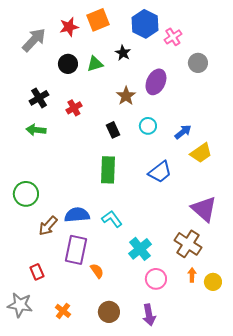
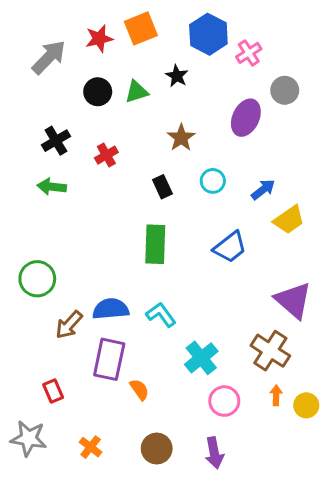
purple ellipse: (156, 82) -> (246, 118), moved

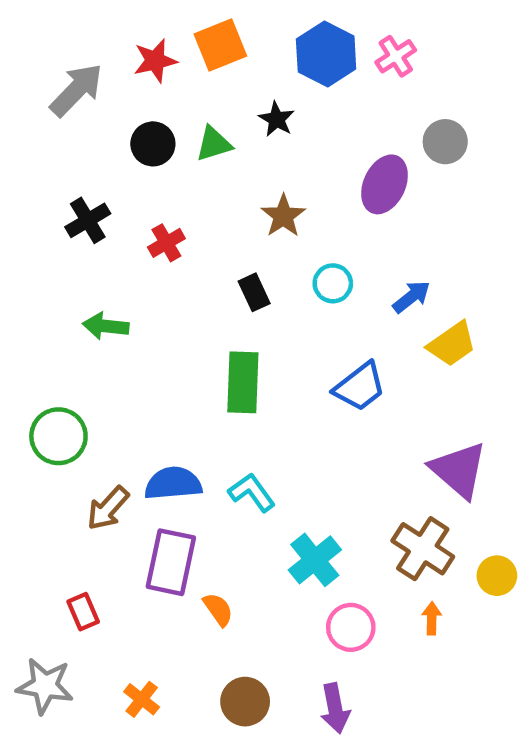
pink cross: (249, 53) -> (396, 56), moved
green arrow: (52, 187) -> (106, 326), moved
yellow circle: (306, 405) -> (497, 576), moved

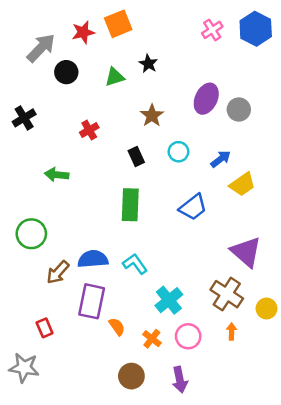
blue hexagon: (326, 54) -> (256, 29), moved
gray circle: (445, 142) -> (239, 110), moved
black circle: (153, 144) -> (66, 72), moved
black cross: (88, 220) -> (24, 118), moved
orange cross: (142, 699) -> (152, 339), moved

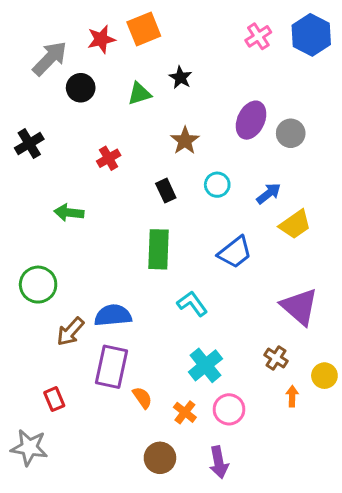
cyan L-shape: (135, 264) -> (192, 304), moved
brown cross: (227, 294) -> (276, 358), size x0.6
orange arrow: (232, 331) -> (292, 396), moved

